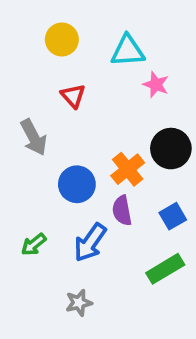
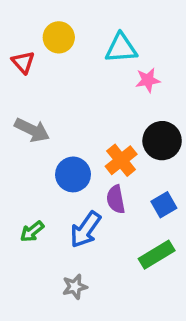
pink star: (156, 85) -> (148, 80), turned -30
red triangle: (73, 96) -> (23, 62), moved
gray arrow: (34, 137) -> (32, 130), turned -36

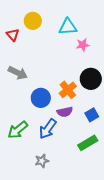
purple semicircle: (116, 199) -> (65, 112), turned -91
green arrow: (32, 231) -> (18, 130), size x1.5

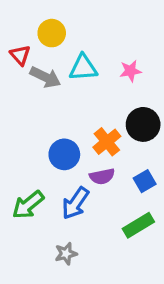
cyan triangle: (68, 27) -> (83, 68), moved
gray arrow: (18, 73) -> (45, 77), moved

